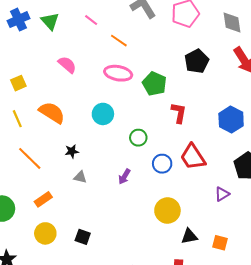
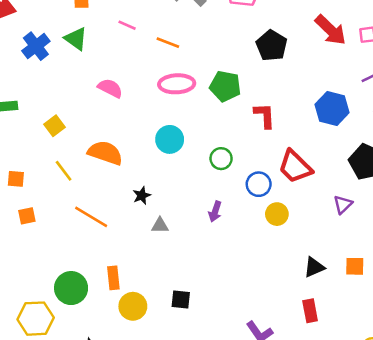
orange rectangle: (43, 199) -> (113, 278), moved, turned -48
yellow circle: (167, 211) -> (277, 214), moved, size x0.7

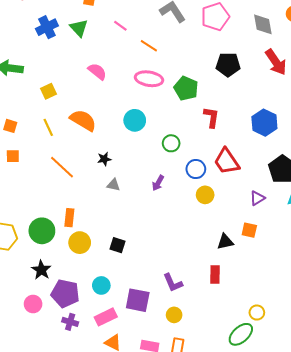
black pentagon: (272, 46) -> (228, 65), turned 30
orange square: (355, 266) -> (249, 230), moved
green circle: (71, 288) -> (42, 231), moved

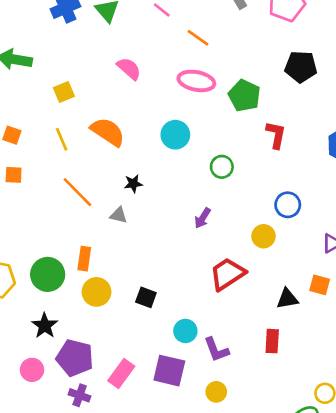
red trapezoid: (227, 161) -> (227, 274), moved, turned 88
blue circle: (196, 169) -> (288, 205), moved
gray triangle: (113, 185) -> (119, 215), moved
cyan circle: (101, 285) -> (185, 331), moved
pink rectangle: (106, 317) -> (121, 374), moved, turned -30

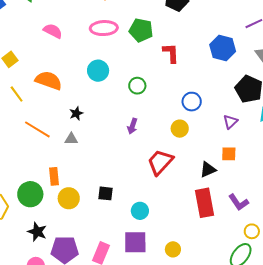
red rectangle: (272, 341) -> (204, 203), size x1.6
purple L-shape: (216, 350) -> (239, 202), moved

